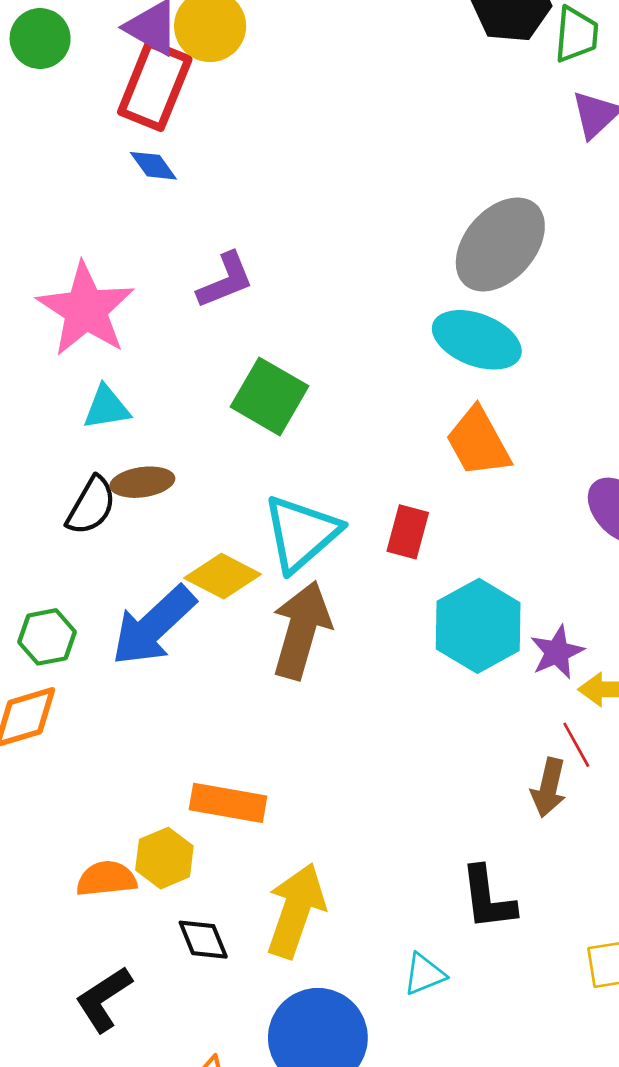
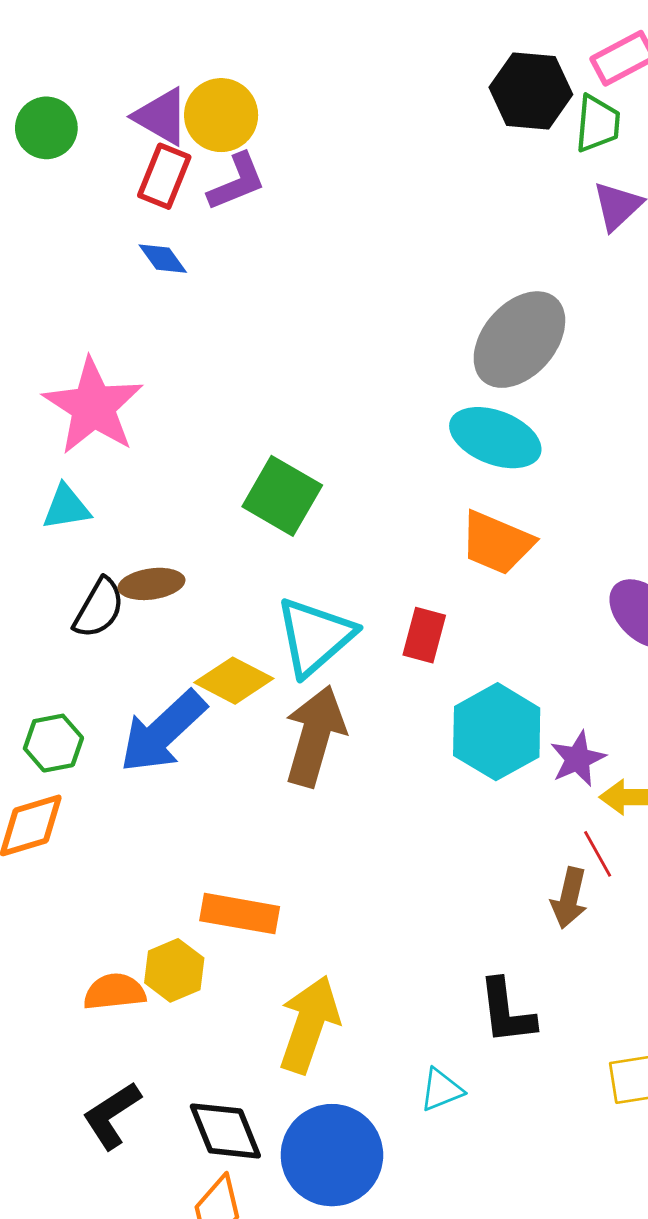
red rectangle: (155, 86) -> (164, 176), size x0.7
purple L-shape: (225, 280) -> (237, 182), moved
cyan triangle: (106, 408) -> (66, 507), moved
orange trapezoid: (478, 442) -> (497, 543), turned -38
black diamond: (203, 940) -> (225, 1131), moved, size x1.4

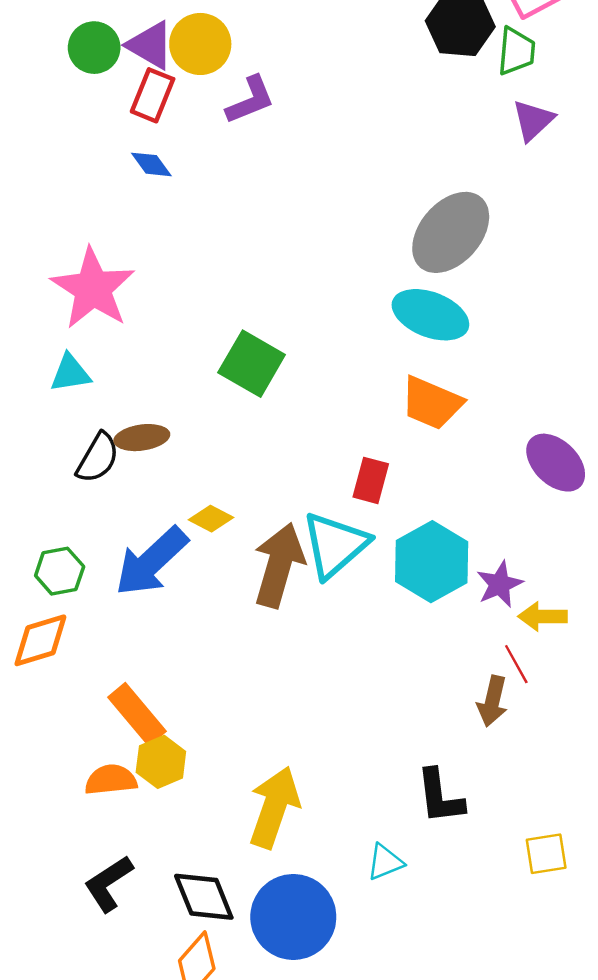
green circle: (46, 128) -> (94, 48), moved
purple L-shape: (237, 182) -> (250, 100), moved
cyan triangle: (315, 637) -> (335, 545), moved
yellow diamond: (234, 681) -> (211, 519), size x0.7
orange rectangle: (240, 914) -> (137, 714), moved, turned 40

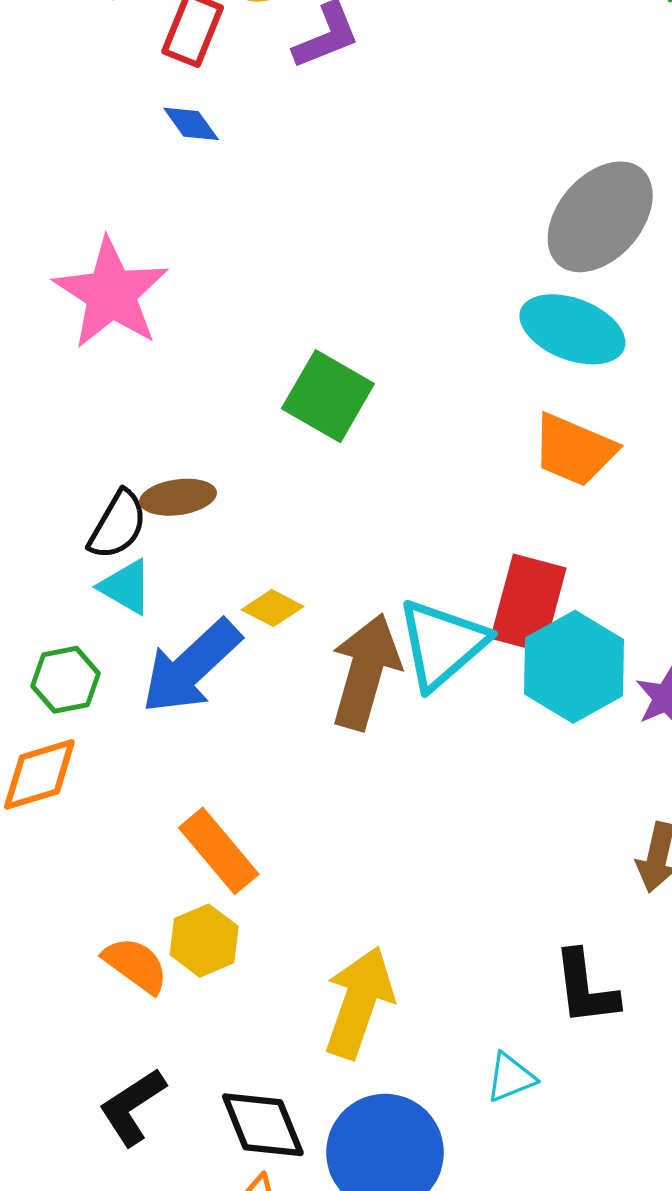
cyan triangle: (70, 373) -> (126, 587), moved, turned 39
red rectangle: (371, 480) -> (528, 603), moved, size x1.5
orange rectangle: (137, 714) -> (219, 851), moved
orange semicircle: (111, 780) -> (136, 965), turned 42

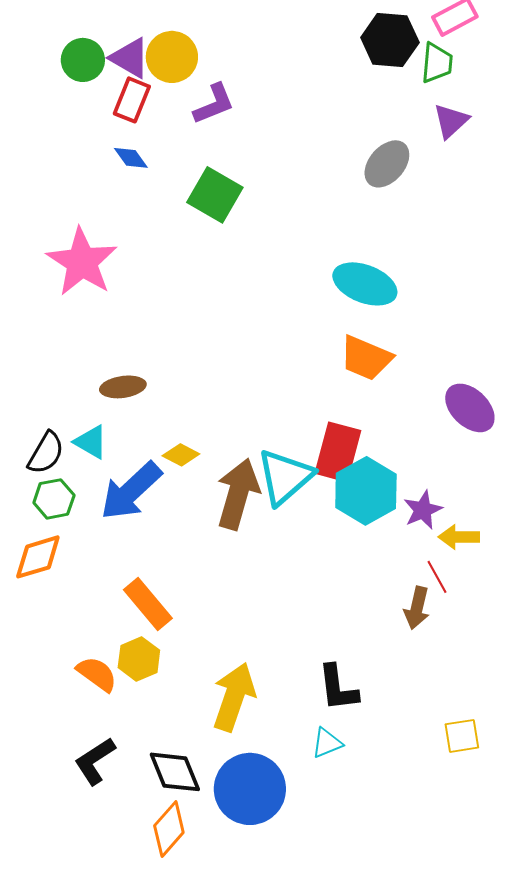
gray ellipse: (600, 217) -> (387, 164), moved, size x0.7
green square: (328, 396) -> (215, 195), moved
black semicircle: (118, 525) -> (46, 453), moved
black L-shape: (586, 988) -> (338, 688), moved

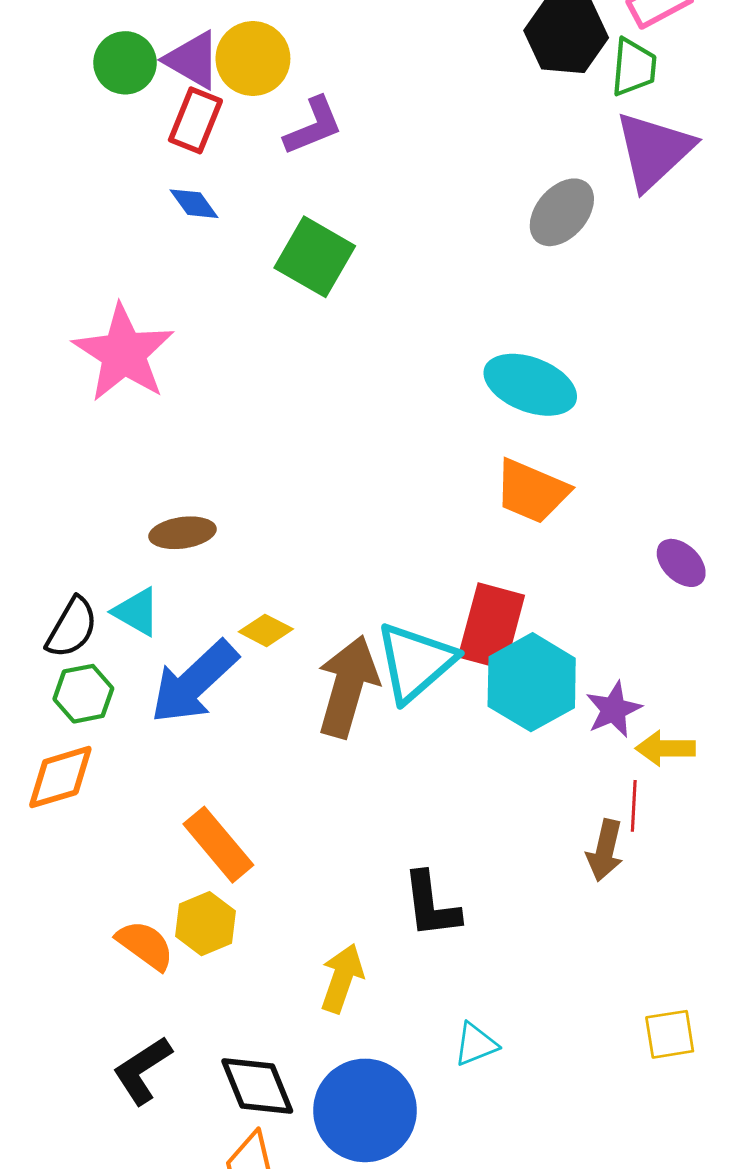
purple triangle: (451, 121) -> (654, 151), size x1.6
purple ellipse: (470, 408) -> (681, 563), size x0.7
red line: (437, 577) -> (634, 806), turned 32
black L-shape: (338, 688) -> (431, 905), moved
yellow arrow: (234, 697) -> (342, 978), size x0.7

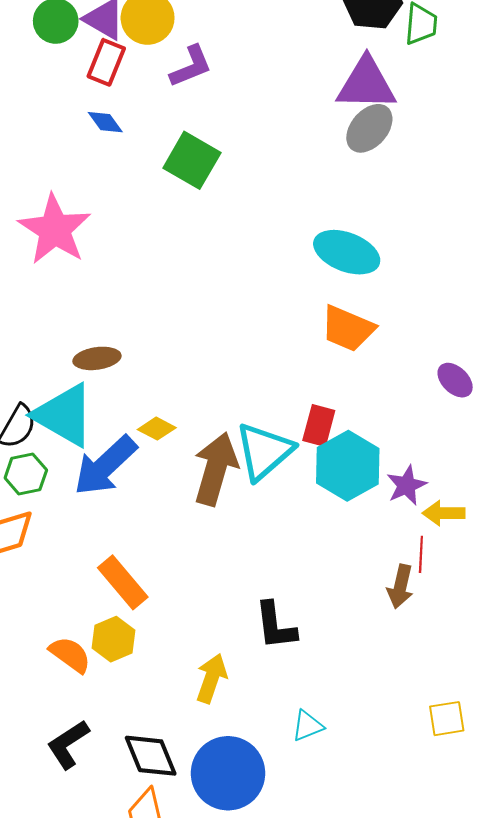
purple triangle: (654, 151) -> (366, 84), moved, turned 44
cyan triangle: (137, 612) -> (64, 415), size x1.8
red rectangle: (491, 626) -> (319, 426), size x0.7

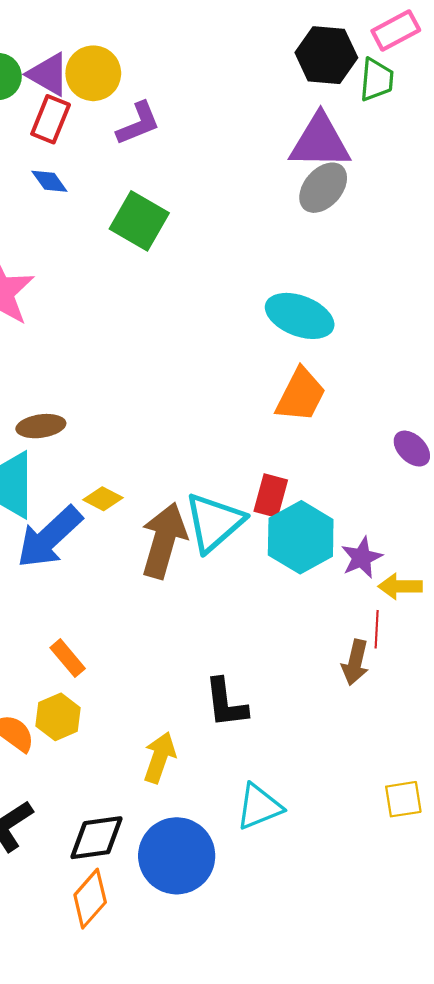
orange trapezoid: (348, 329) -> (301, 395), turned -86
orange rectangle: (123, 582) -> (68, 658), size x0.7
cyan triangle: (307, 726) -> (259, 807), size x1.4
black diamond: (151, 756) -> (96, 838), turned -76

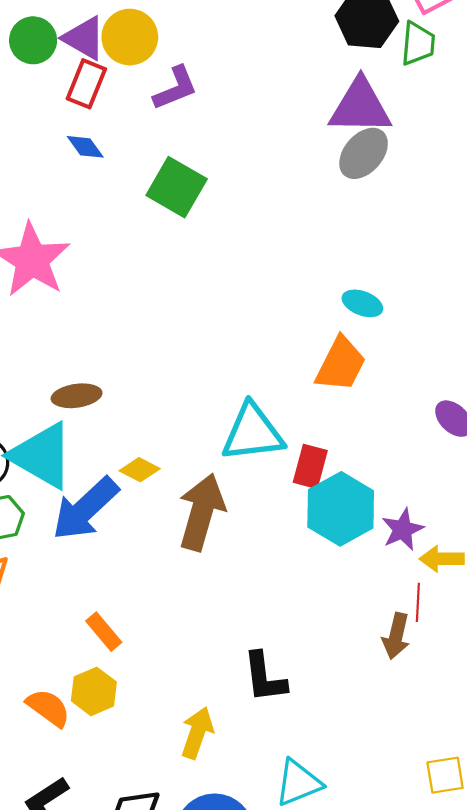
cyan ellipse: (300, 316) -> (362, 303), moved, size x0.6
cyan triangle: (214, 522) -> (253, 433), moved, turned 34

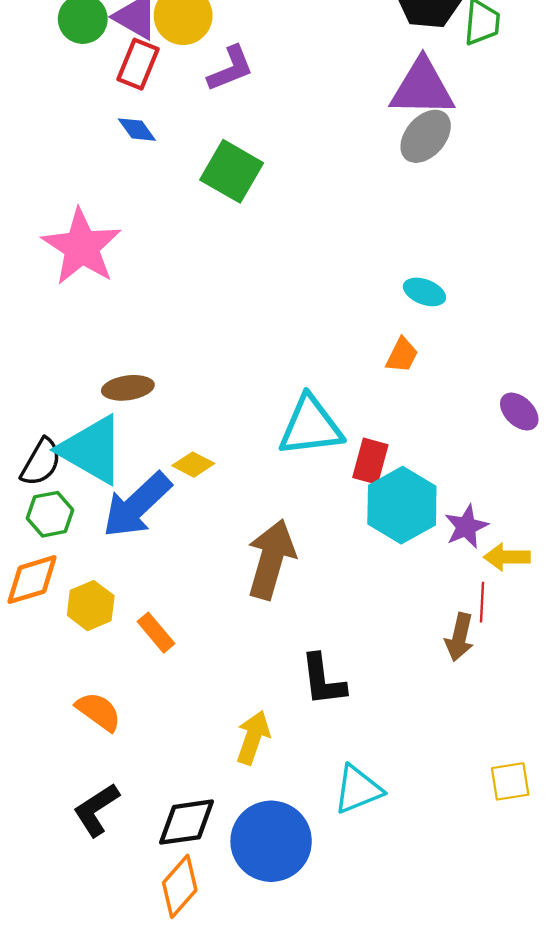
orange trapezoid: (341, 364) -> (402, 355), size x0.6
brown arrow: (202, 512) -> (271, 559), moved
yellow hexagon: (94, 691) -> (91, 606), moved

